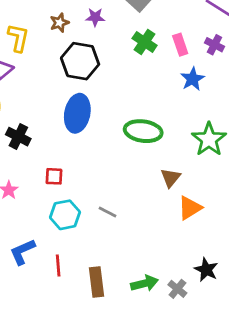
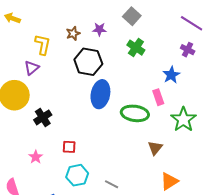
pink rectangle: (180, 45) -> (158, 97), moved
blue ellipse: (77, 113) -> (100, 94), moved
black cross: (18, 137) -> (43, 117), turned 30
orange triangle: (190, 208) -> (169, 181), moved
gray line: (107, 212) -> (112, 184), moved

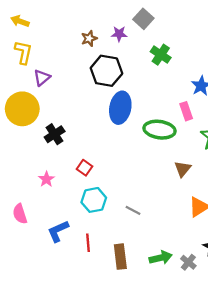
gray square: (132, 16) -> (143, 19), moved
yellow L-shape: (43, 45) -> (23, 52), moved
red square: (69, 147) -> (85, 168), turned 32

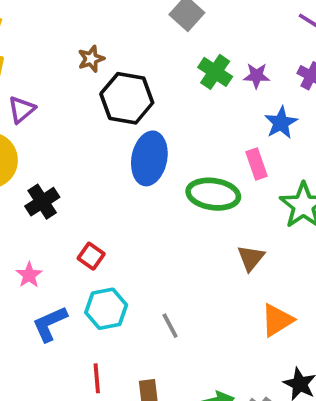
purple star: (119, 34) -> (256, 76), moved
brown star: (89, 38) -> (91, 59), moved
gray line: (133, 210) -> (170, 326), turned 35
blue L-shape: (58, 231) -> (50, 324), moved

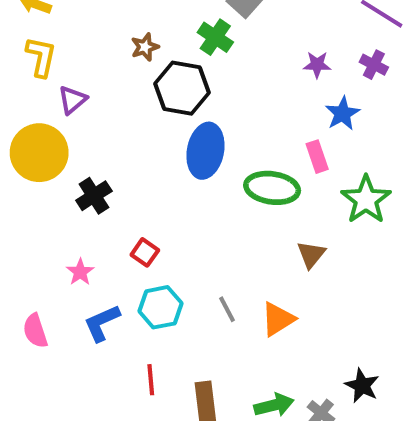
green cross: (215, 72) -> (215, 37), moved
orange triangle: (277, 320) -> (278, 319), moved
gray line: (170, 326) -> (227, 309), moved

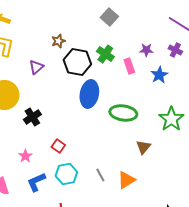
green cross: (215, 37) -> (105, 54), moved
purple triangle: (72, 100) -> (36, 67), moved
pink rectangle: (317, 157) -> (129, 66), moved

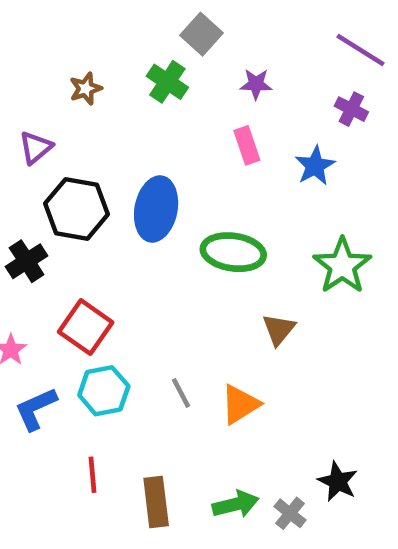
purple star: (146, 50) -> (256, 84), moved
green cross: (105, 54) -> (167, 82), moved
black hexagon: (77, 62) -> (77, 209), moved
red square: (58, 146) -> (86, 327), size x1.6

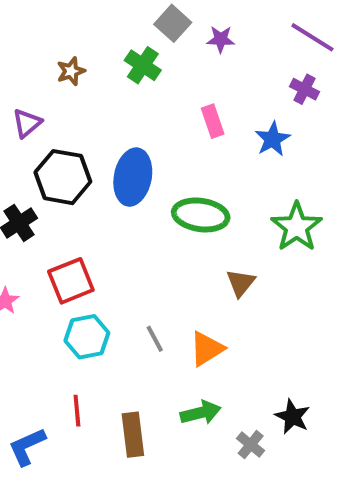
purple star: (256, 84) -> (221, 39), moved
red square: (86, 327) -> (71, 281), turned 33
blue L-shape: (36, 409) -> (27, 447), moved
green arrow: (236, 504) -> (201, 413), moved

